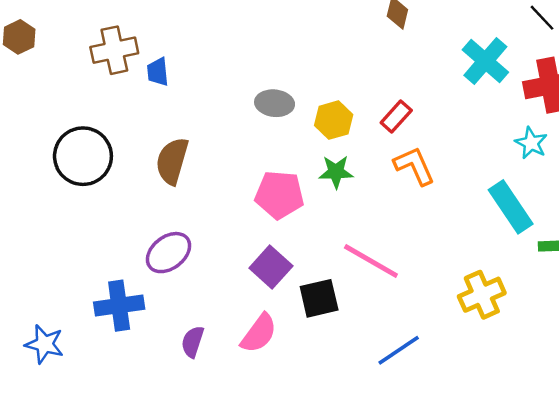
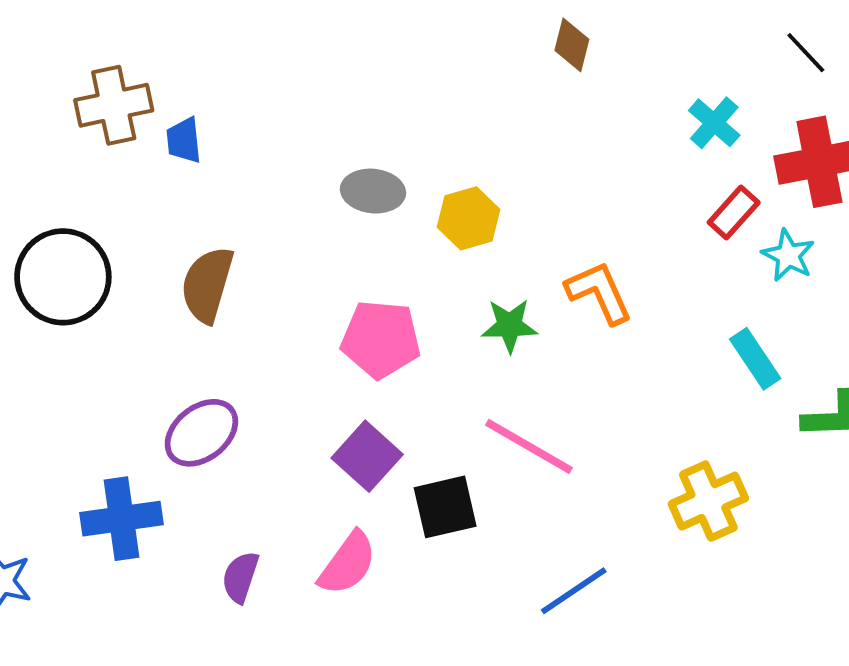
cyan cross: (485, 61) -> (714, 123), size x0.7
red rectangle: (396, 116) -> (734, 213), moved
green star: (336, 172) -> (509, 326), moved
cyan rectangle: (511, 207) -> (755, 359), size x0.7

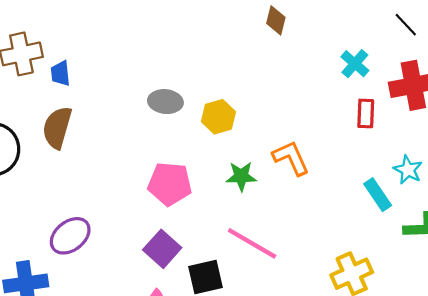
red rectangle: (734, 213) -> (366, 113), turned -40
cyan star: (788, 255) -> (408, 170), moved
brown semicircle: (207, 285) -> (57, 128), moved

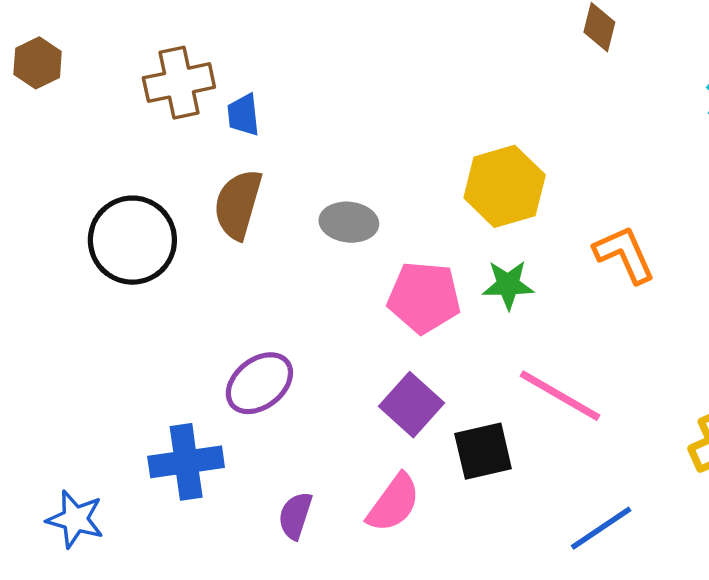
gray ellipse: (165, 102) -> (349, 222), moved
yellow hexagon: (218, 117) -> (505, 186), size x1.4
green star: (241, 176) -> (508, 285), moved

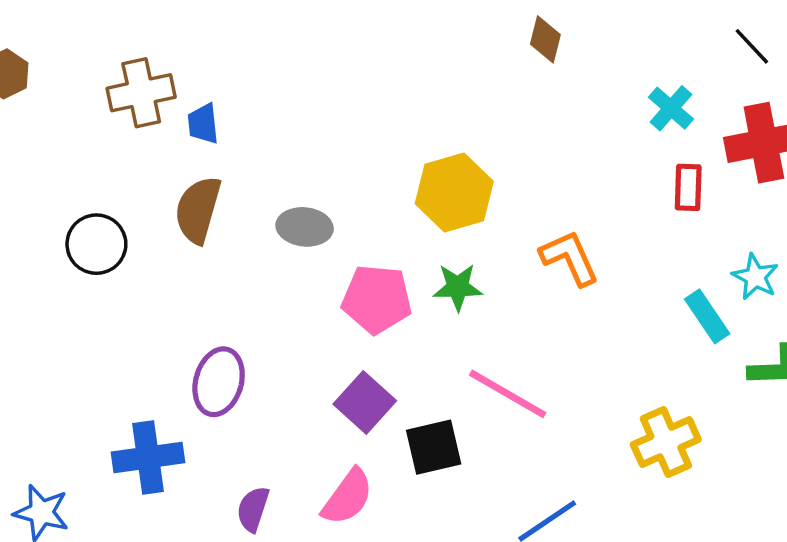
black circle: (132, 240) -> (96, 244), size x0.7
purple ellipse: (259, 383) -> (219, 382), turned -36

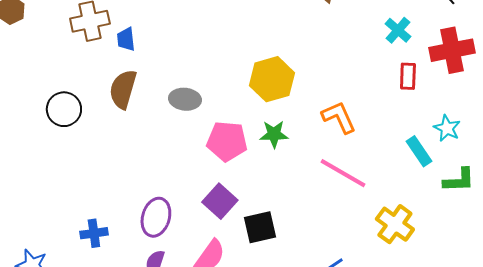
purple ellipse: (219, 382) -> (156, 217), moved
pink line: (508, 394) -> (343, 173), moved
yellow cross: (666, 442) -> (395, 224), turned -30
blue cross: (148, 457) -> (94, 233), size x0.7

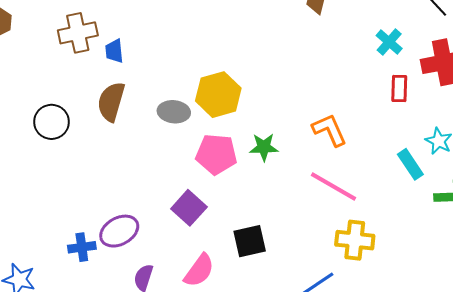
yellow hexagon: (272, 79) -> (218, 95), moved
purple square: (220, 201) -> (189, 208), moved
purple ellipse: (156, 217) -> (119, 231), moved, turned 45
yellow cross: (395, 224) -> (355, 240), moved, turned -30

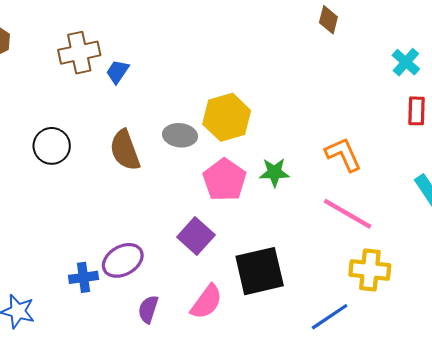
blue trapezoid: (114, 51) -> (117, 72), turned 40
brown semicircle: (111, 102) -> (125, 150), moved, turned -36
pink pentagon: (216, 154) -> (225, 180), turned 30
black square: (250, 241) -> (260, 271), size x1.4

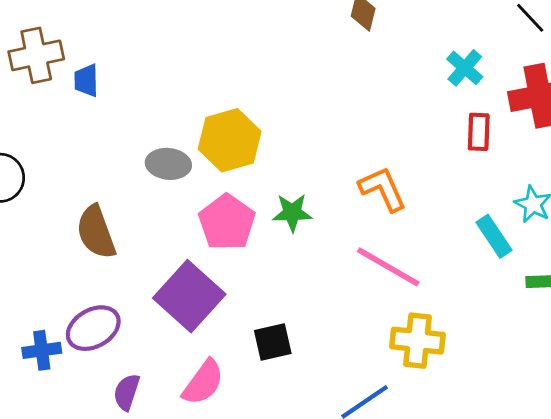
blue trapezoid: (117, 72) -> (86, 80), turned -35
brown semicircle: (125, 150) -> (96, 232), moved
purple square: (196, 236) -> (189, 296), size x1.4
black square: (260, 271) -> (273, 342), size x0.6

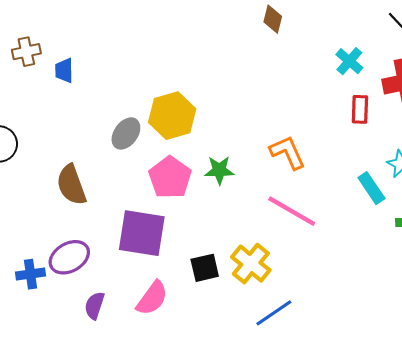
brown cross: (36, 55) -> (26, 52), size x0.7
gray ellipse: (168, 164) -> (126, 133), turned -60
purple square: (189, 296) -> (142, 233), turned -33
yellow cross: (417, 341) -> (251, 264), moved, turned 33

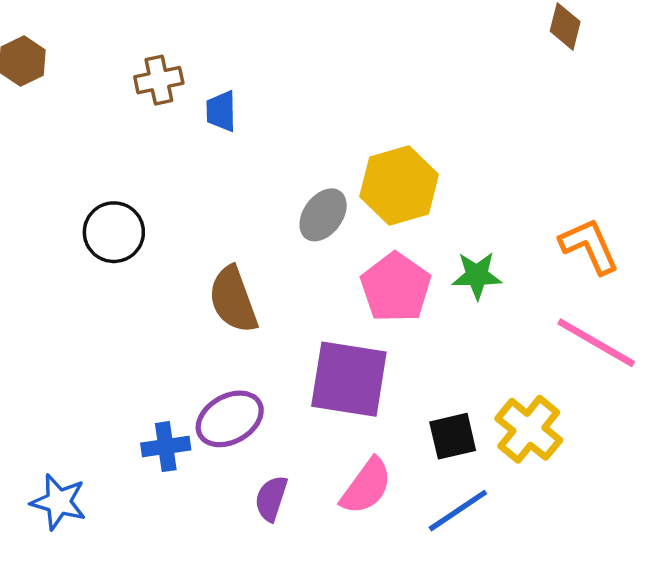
blue line: (274, 313) -> (458, 511), moved

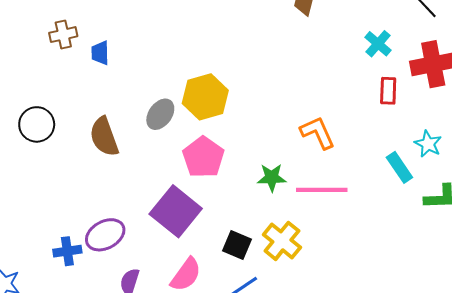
green star: (477, 275) -> (272, 178), moved
brown semicircle: (233, 300) -> (104, 137), moved
pink line: (596, 343) -> (322, 190), turned -30
purple square: (349, 379) -> (176, 211), turned 30
black square: (453, 436) -> (237, 245), turned 36

